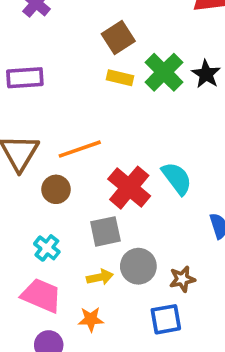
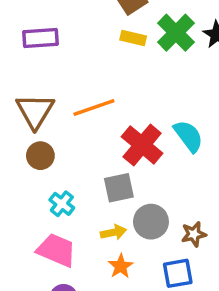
brown circle: (56, 189) -> (40, 156), moved
orange star: (91, 319) -> (121, 266), moved, turned -30

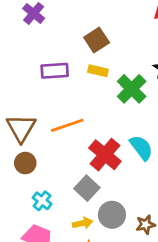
green cross: (176, 33) -> (132, 89), moved
purple rectangle: (40, 38) -> (55, 71), moved
gray square: (119, 188) -> (87, 188), turned -35

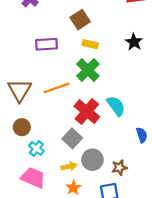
yellow rectangle: (98, 71) -> (90, 44), moved
green cross: (132, 89) -> (88, 70), moved
brown circle: (25, 163) -> (22, 127), moved

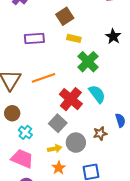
green cross: (88, 70) -> (88, 62), moved
brown star: (119, 168) -> (100, 133), moved

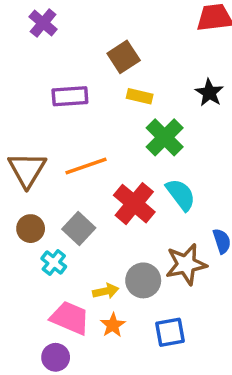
gray square: (58, 123) -> (79, 229), moved
brown star: (100, 133) -> (186, 264), size x1.6
pink trapezoid: (22, 159) -> (70, 318), moved

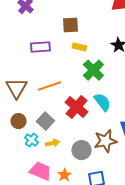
brown square: (124, 57) -> (70, 25), turned 30
yellow arrow: (106, 291) -> (52, 143), moved

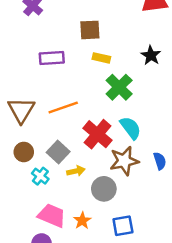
brown star: (105, 141) -> (124, 161), moved
yellow arrow: (52, 143) -> (76, 171), moved

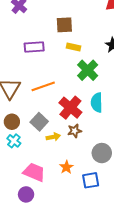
cyan semicircle: (131, 128) -> (97, 103), turned -144
brown star: (124, 161) -> (75, 131), moved, size x0.6
cyan cross: (40, 176) -> (14, 141), moved
gray circle: (104, 189) -> (102, 153), moved
orange star: (82, 221) -> (66, 167), moved

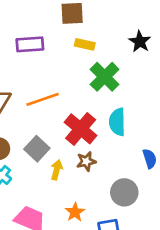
yellow arrow: (53, 137) -> (57, 170), turned -64

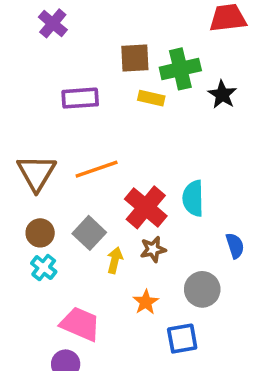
green cross: (105, 77) -> (180, 69), moved, turned 32
orange star: (75, 212) -> (146, 302), moved

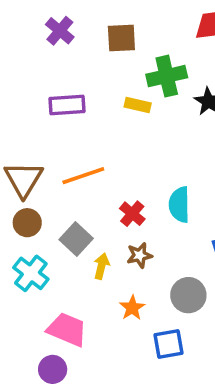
purple cross: (53, 23) -> (60, 31), moved
brown square: (135, 58) -> (121, 38), moved
red cross: (146, 207) -> (132, 214), size x0.6
brown circle: (40, 233) -> (27, 223), moved
cyan cross: (44, 268) -> (31, 273), size x1.4

